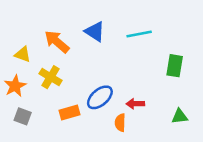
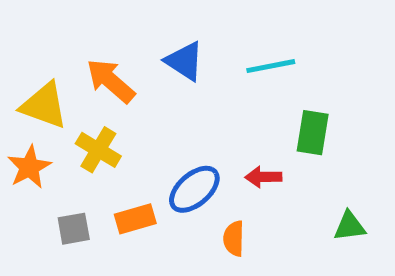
yellow triangle: (23, 54) -> (44, 106), size x1.5
green rectangle: (175, 66) -> (313, 133), moved
red arrow: (135, 104) -> (263, 177), moved
gray square: (23, 116) -> (74, 229), moved, turned -30

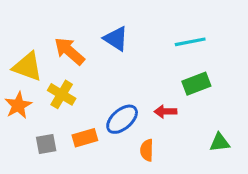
cyan line: (271, 66) -> (190, 42), moved
green rectangle: (313, 133) -> (196, 84), turned 60

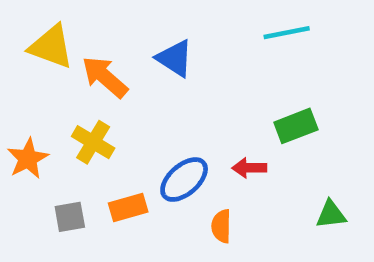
cyan line: (190, 42) -> (287, 33), moved
yellow triangle: (28, 67) -> (51, 47), moved

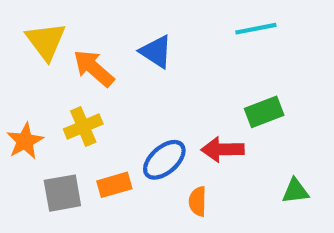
yellow triangle: (51, 47) -> (46, 41), turned 33
yellow cross: (93, 142) -> (83, 127), turned 36
red arrow: (249, 168) -> (223, 149), size x1.4
gray square: (70, 217) -> (62, 193), size x1.4

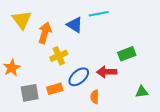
cyan line: (256, 29) -> (99, 14), moved
orange arrow: (94, 68) -> (45, 33), turned 65
yellow cross: (83, 127) -> (59, 56), moved

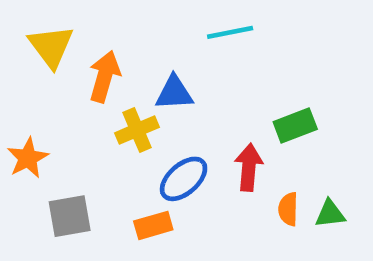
blue triangle: (75, 25) -> (174, 93), moved, turned -36
red arrow: (107, 72) -> (249, 167), turned 96
orange rectangle: (55, 89) -> (153, 225), moved
orange semicircle: (95, 97) -> (288, 209), moved

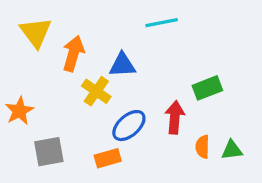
yellow cross: (137, 130) -> (96, 91), turned -32

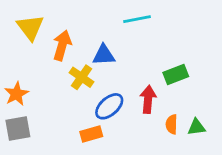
gray square: (49, 152) -> (18, 129), moved

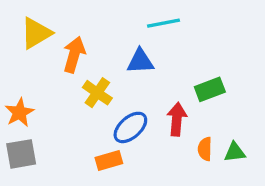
yellow triangle: (30, 27) -> (36, 33), turned 36
blue triangle: (104, 55) -> (140, 61), moved

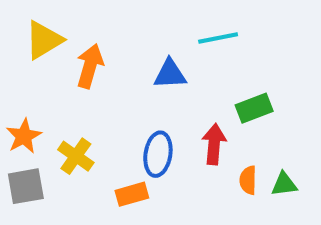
cyan line: (164, 23) -> (218, 38), moved
yellow cross: (97, 93) -> (76, 156), moved
blue ellipse: (130, 127) -> (158, 154), turned -40

